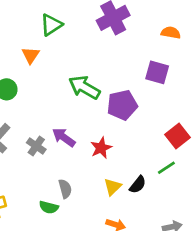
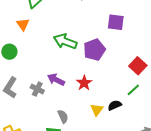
black semicircle: (138, 185) -> (115, 105), turned -144

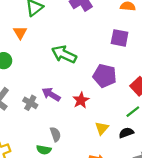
purple pentagon: (94, 50) -> (105, 76), moved, turned 30
black semicircle: (115, 105) -> (126, 133), moved
yellow triangle: (97, 110) -> (102, 128), moved

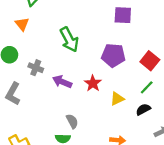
green arrow: (64, 54) -> (69, 40), turned -135
gray cross: (30, 103) -> (36, 68), moved
yellow triangle: (102, 128) -> (117, 99), moved, turned 32

